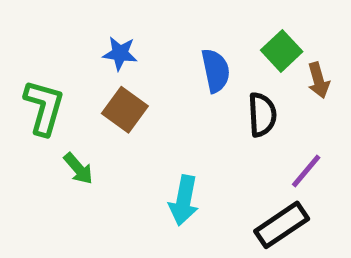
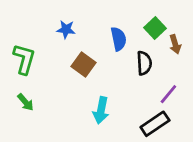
brown square: (125, 110) -> (83, 64), moved
green arrow: (78, 169) -> (25, 102), moved

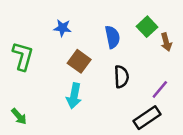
black semicircle: (144, 63) -> (121, 77), moved
green arrow: (25, 102) -> (19, 116), moved
cyan arrow: (101, 110) -> (74, 96), moved

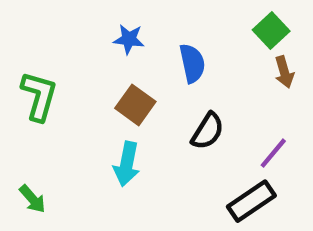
green square: (147, 27) -> (271, 30), moved
blue star: (62, 28) -> (129, 39), moved
black semicircle: (121, 77) -> (208, 131), turned 35

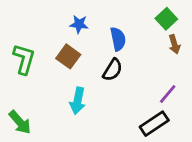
brown square: (135, 105) -> (68, 56), moved
black semicircle: (208, 131) -> (113, 70), moved
green arrow: (33, 199) -> (20, 122), size x1.4

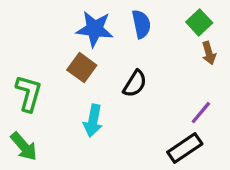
blue star: (79, 24) -> (95, 29), size x1.6
blue semicircle: (118, 39) -> (141, 24), moved
green L-shape: (24, 59) -> (29, 93), moved

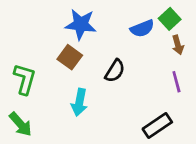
blue semicircle: (141, 24) -> (142, 28), moved, turned 80
purple line: (201, 113) -> (176, 82), moved, turned -55

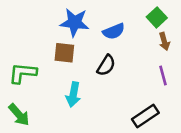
blue semicircle: (142, 28) -> (114, 31), moved
brown square: (70, 57) -> (64, 53), turned -30
green L-shape: (25, 79) -> (23, 73), turned -100

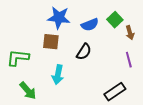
green square: (157, 17) -> (115, 20), moved
green arrow: (19, 115) -> (28, 91), moved

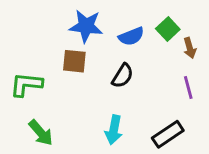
cyan arrow: (58, 75) -> (114, 130), moved

